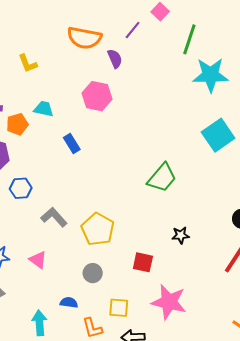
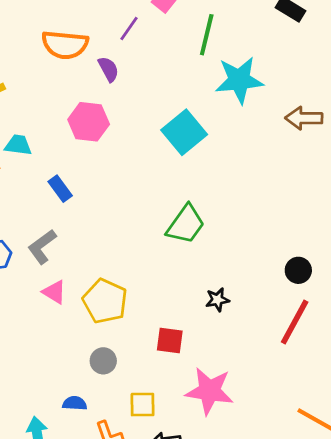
cyan square: (218, 135) -> (184, 132), moved
gray L-shape: (54, 217) -> (42, 247), moved, turned -80
pink triangle: (38, 260) -> (54, 292), moved

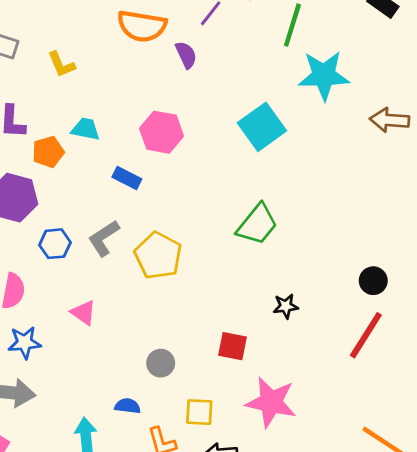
pink hexagon: (89, 122) -> (161, 132), moved
blue rectangle: (60, 189) -> (127, 178), turned -30
pink triangle: (54, 292) -> (83, 313), moved
yellow pentagon: (105, 301) -> (158, 256), moved

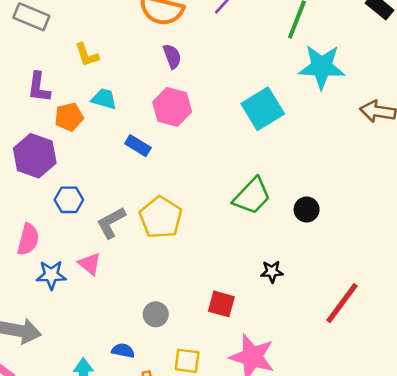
purple semicircle: (186, 55) -> (172, 56), moved
yellow L-shape: (61, 64) -> (87, 55), moved
gray L-shape: (104, 238) -> (111, 223), moved
black circle: (373, 281) -> (307, 209), moved
blue star: (25, 343) -> (51, 275), moved

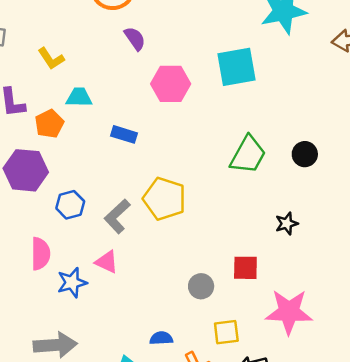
pink hexagon: (172, 107) -> (171, 84), moved
cyan square: (263, 109) -> (236, 67), turned 36
gray circle: (156, 314) -> (201, 286), moved

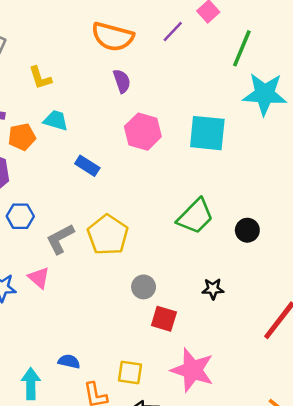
gray circle: (201, 286) -> (144, 287), moved

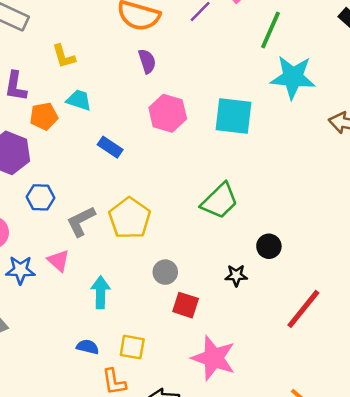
black circle: (247, 230) -> (269, 246), moved
yellow square: (130, 373) -> (132, 347), moved
cyan arrow: (31, 384) -> (100, 292), moved

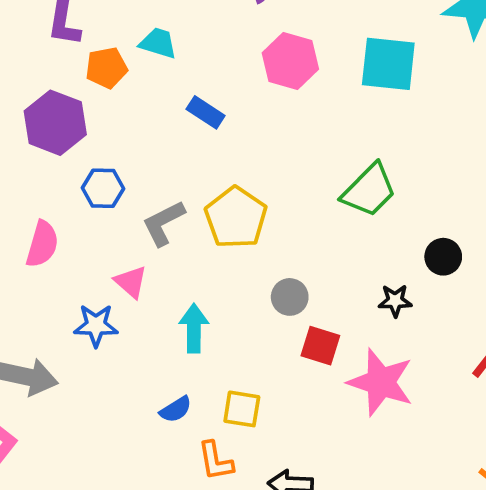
blue star: (20, 270) -> (96, 325), moved
blue semicircle: (88, 347) -> (176, 409), turned 135
pink star: (214, 358) -> (381, 382), moved

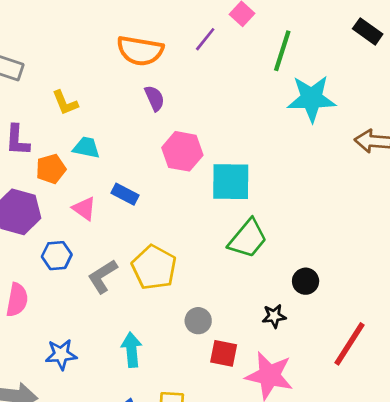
cyan square: (388, 64) -> (231, 182), moved
pink triangle: (131, 282) -> (84, 208), moved

